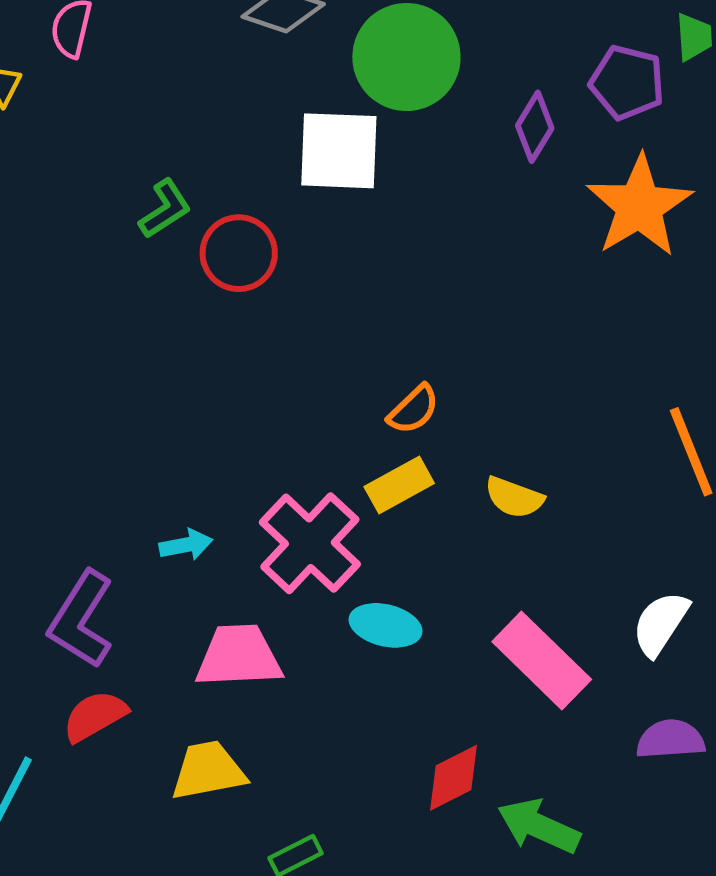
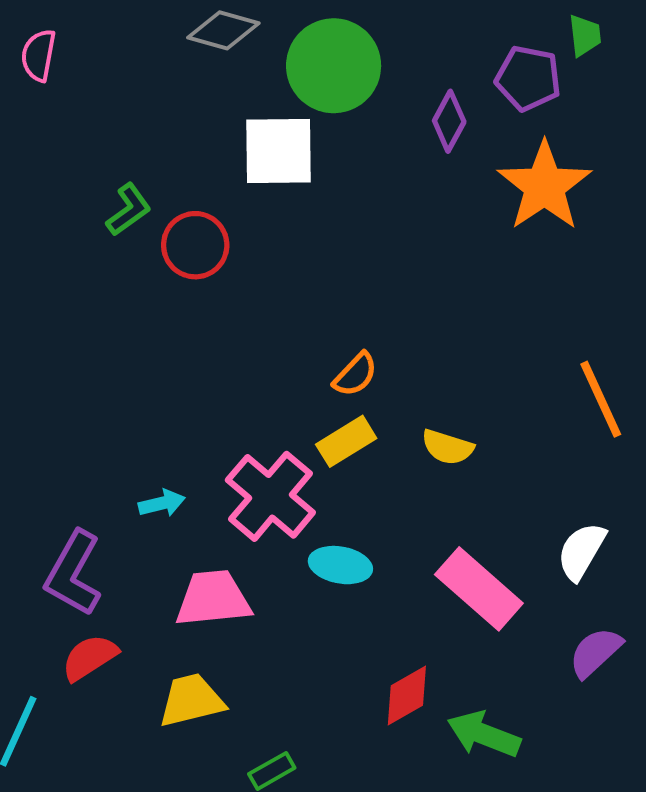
purple semicircle: (670, 739) -> (595, 652), turned -36

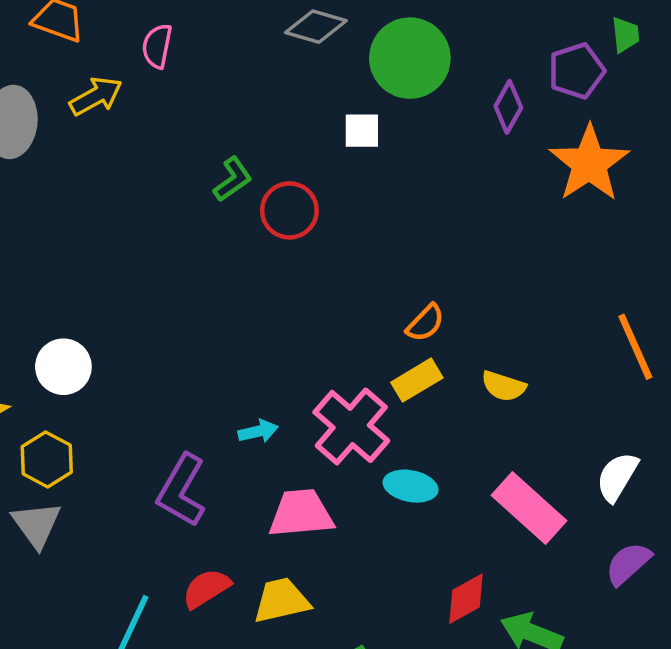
purple pentagon: (528, 78) -> (577, 71), turned -30
white square: (279, 151) -> (362, 131), size x0.6
red semicircle: (90, 657) -> (206, 588), moved

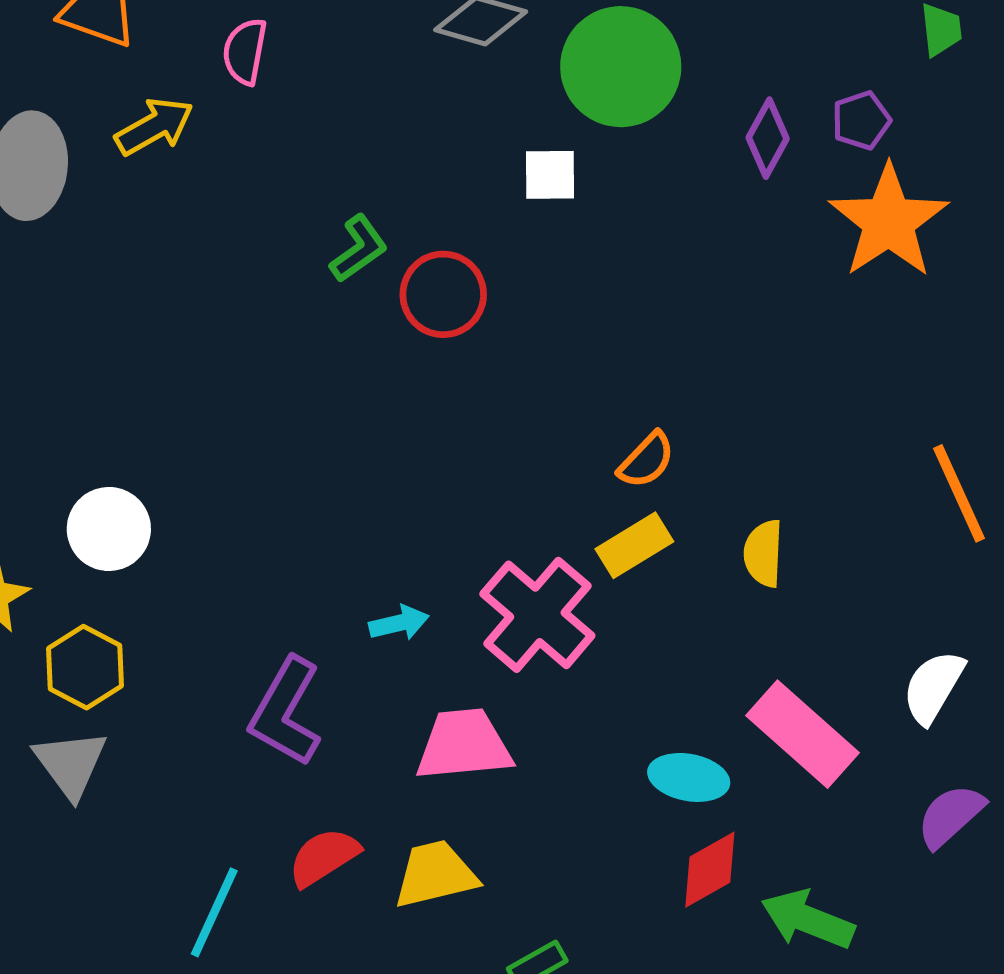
purple pentagon: (577, 71) -> (861, 120), moved, size x0.7
yellow semicircle: (504, 386) -> (763, 553), turned 75
cyan ellipse: (411, 486) -> (689, 777), moved

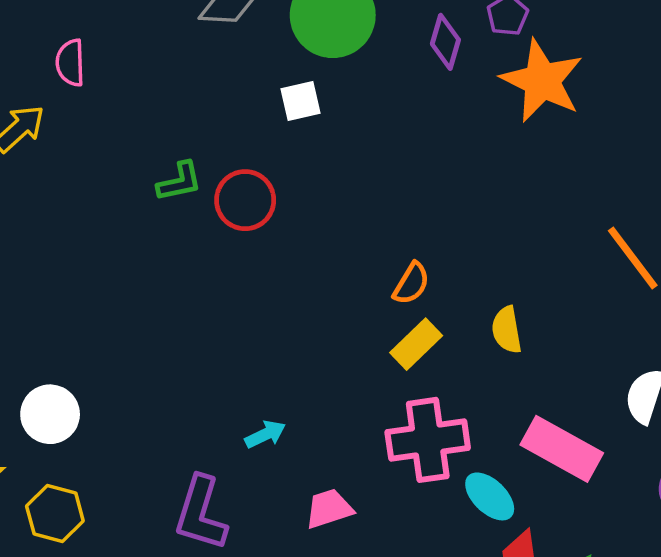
green L-shape: (359, 249) -> (180, 182), turned 36
pink cross: (537, 615) -> (428, 440), moved, turned -36
pink trapezoid: (464, 745) -> (329, 509), size x0.7
cyan ellipse: (689, 777) -> (490, 496), turned 46

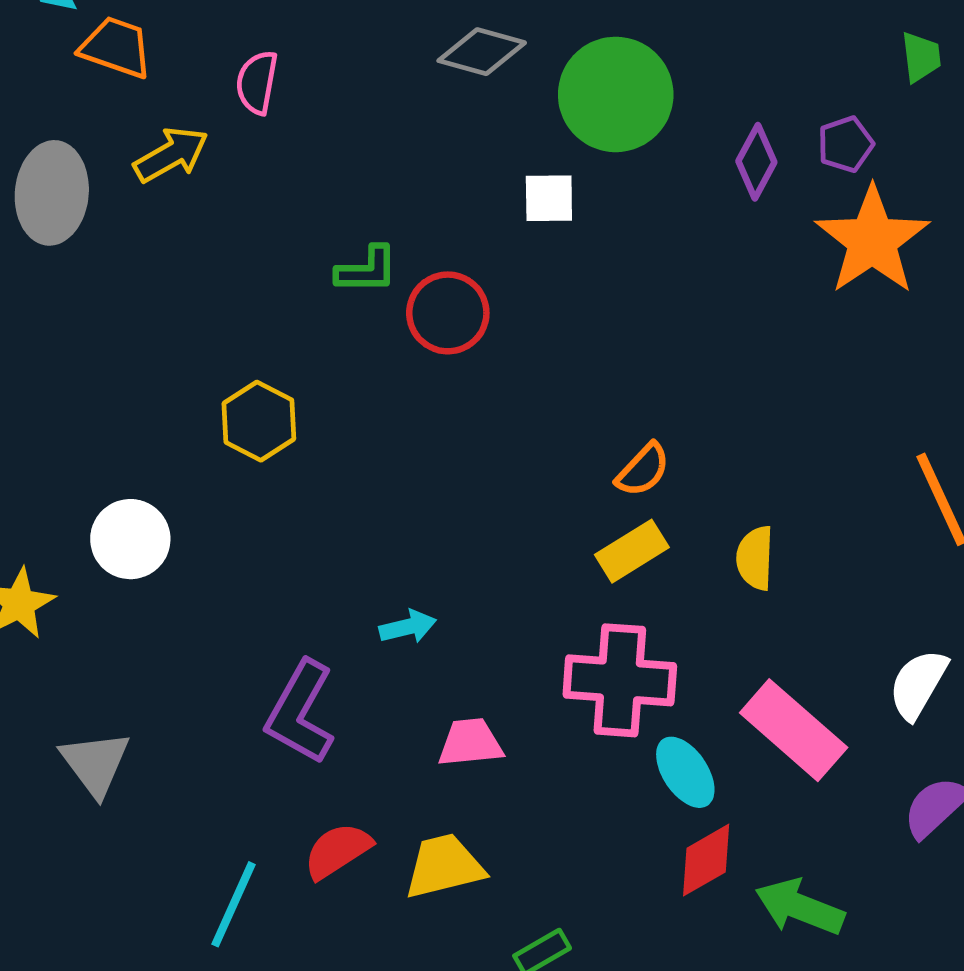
yellow hexagon: (55, 513) -> (259, 421), moved

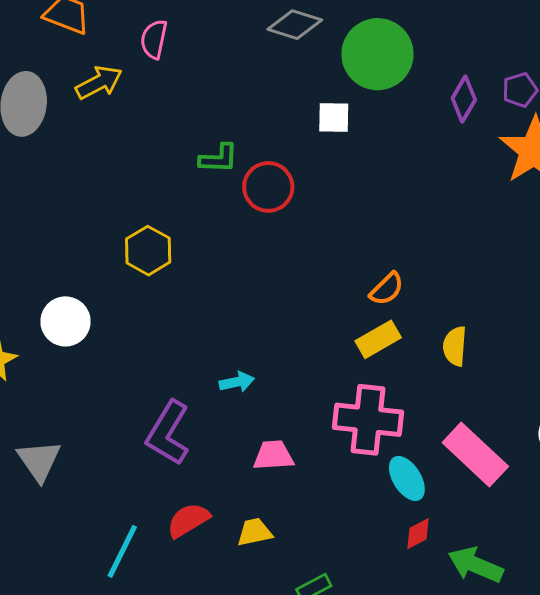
red diamond: (706, 860) -> (418, 534), size x0.7
yellow trapezoid: (444, 866) -> (255, 532), size x0.7

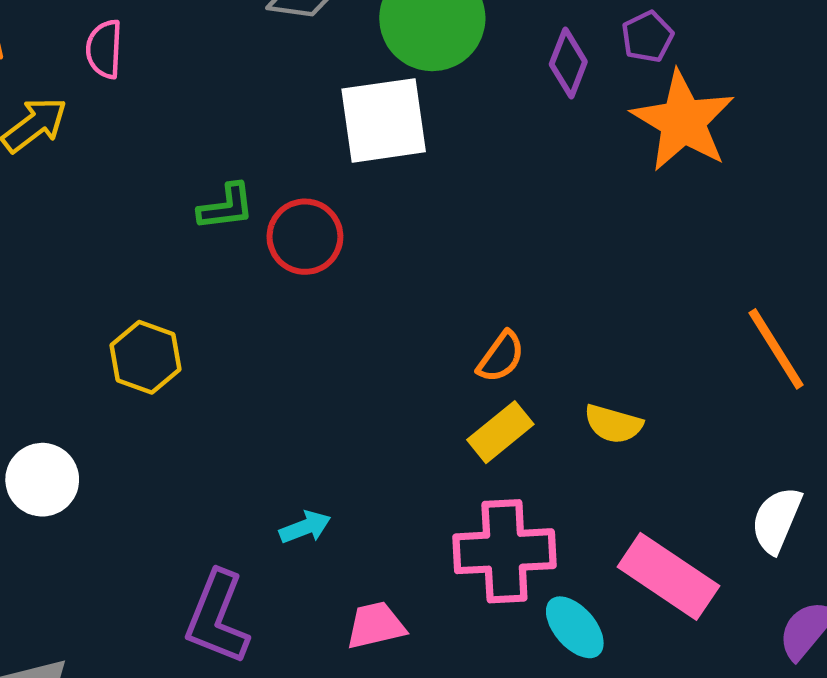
white square: (334, 117) -> (384, 120), size x1.8
yellow semicircle: (455, 346) -> (613, 424), turned -69

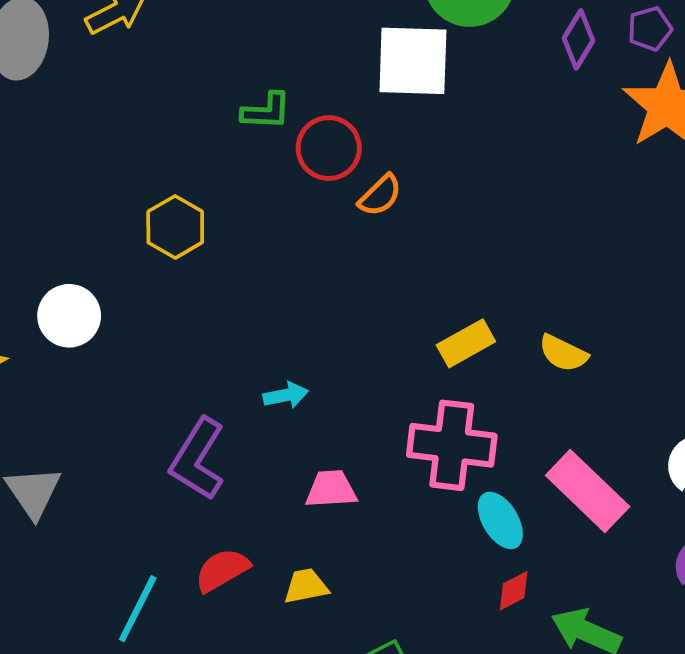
orange semicircle: (501, 357) -> (380, 195), moved

